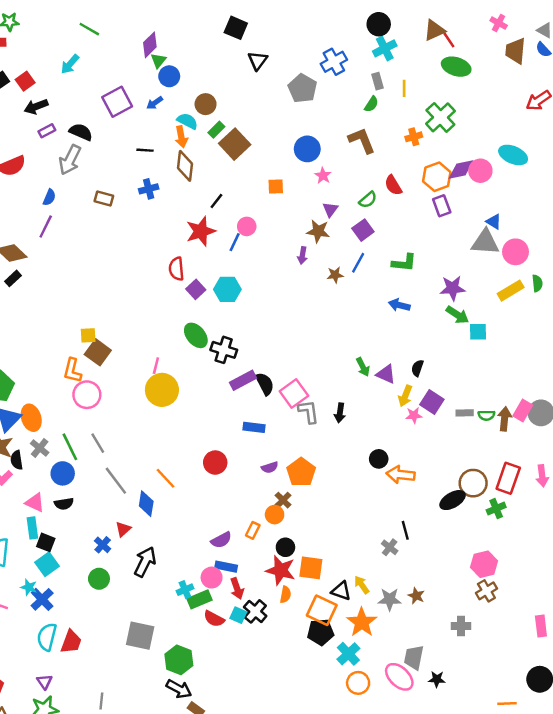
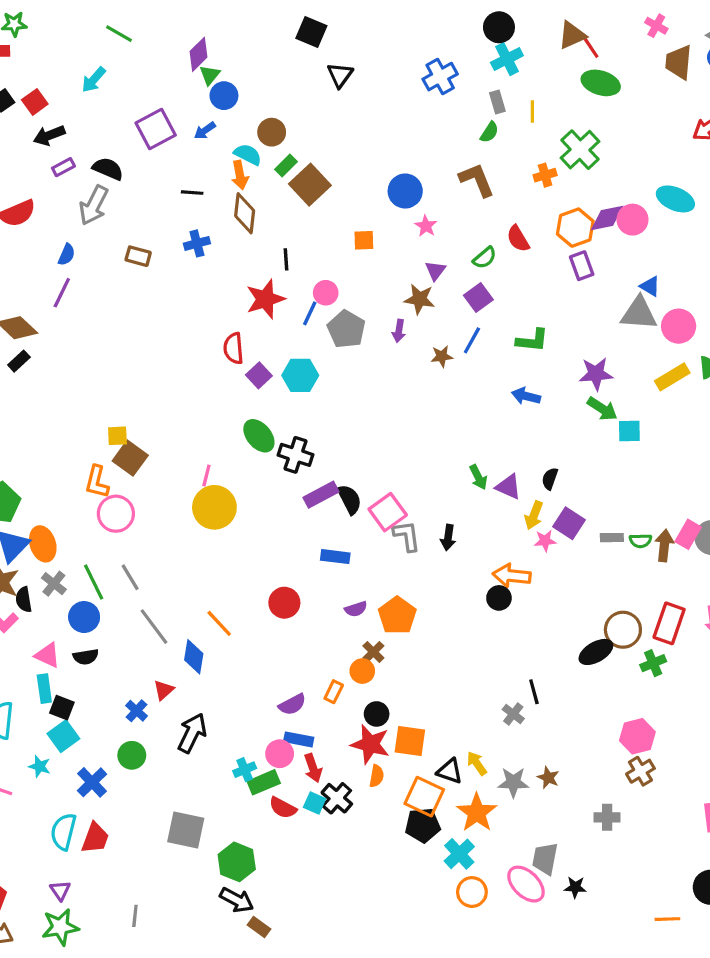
gray pentagon: (302, 88) -> (346, 329), moved
black line: (216, 201) -> (286, 259), turned -42
orange arrow: (400, 475) -> (512, 576), moved
blue cross: (42, 599) -> (92, 782), moved

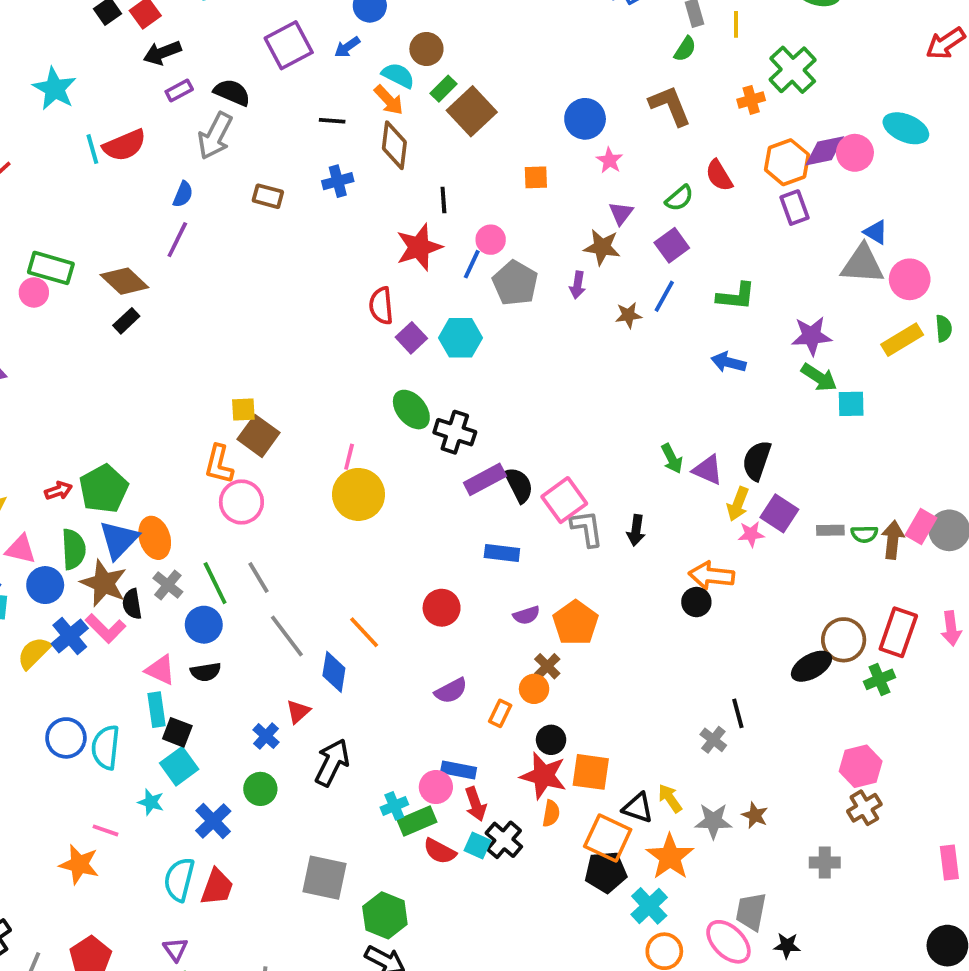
orange arrow: (240, 175) -> (389, 100), turned -32
black semicircle: (550, 479) -> (757, 460), size x1.5
purple semicircle: (292, 704) -> (451, 691), moved

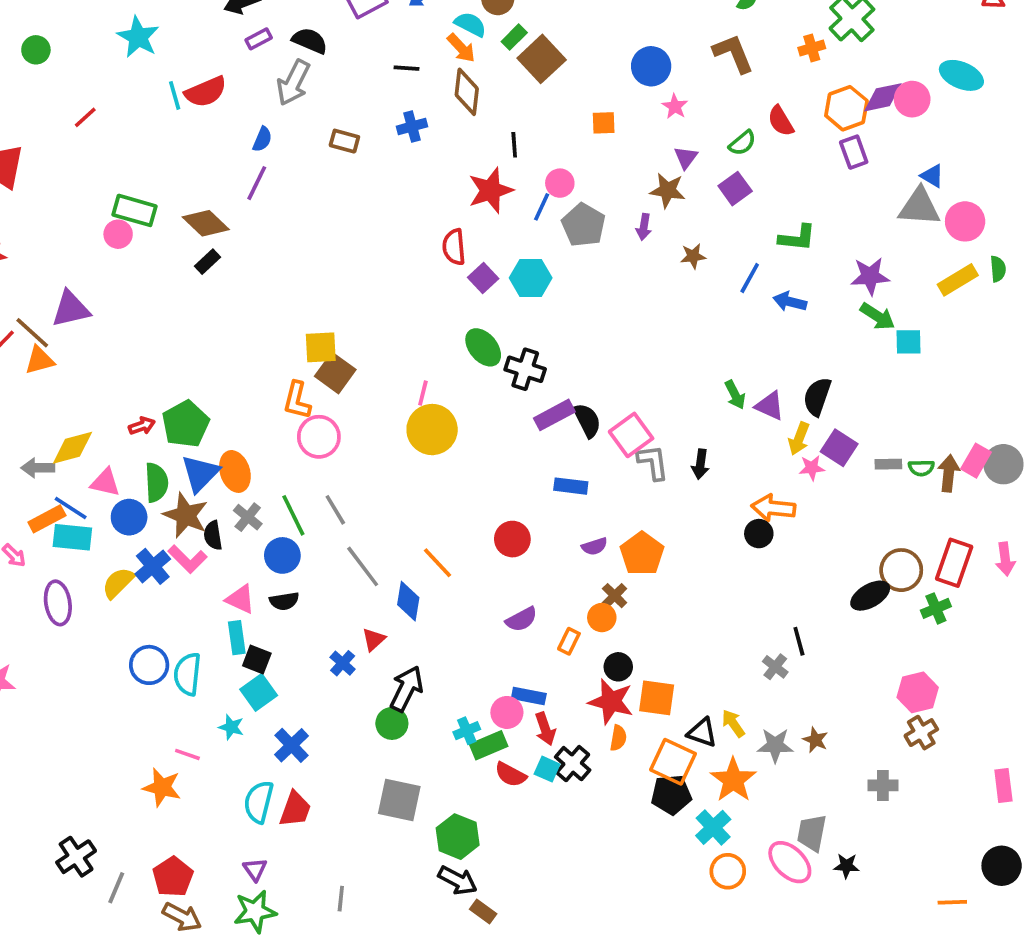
blue line: (664, 296) -> (750, 278), moved
yellow square: (243, 410) -> (321, 347), size x1.4
green circle: (260, 789) -> (392, 723), moved

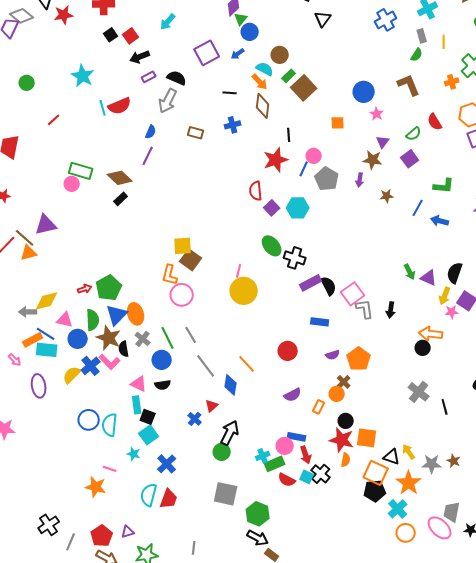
gray cross: (775, 667) -> (419, 392), moved, size x1.5
purple triangle: (255, 869) -> (128, 532), moved, turned 48

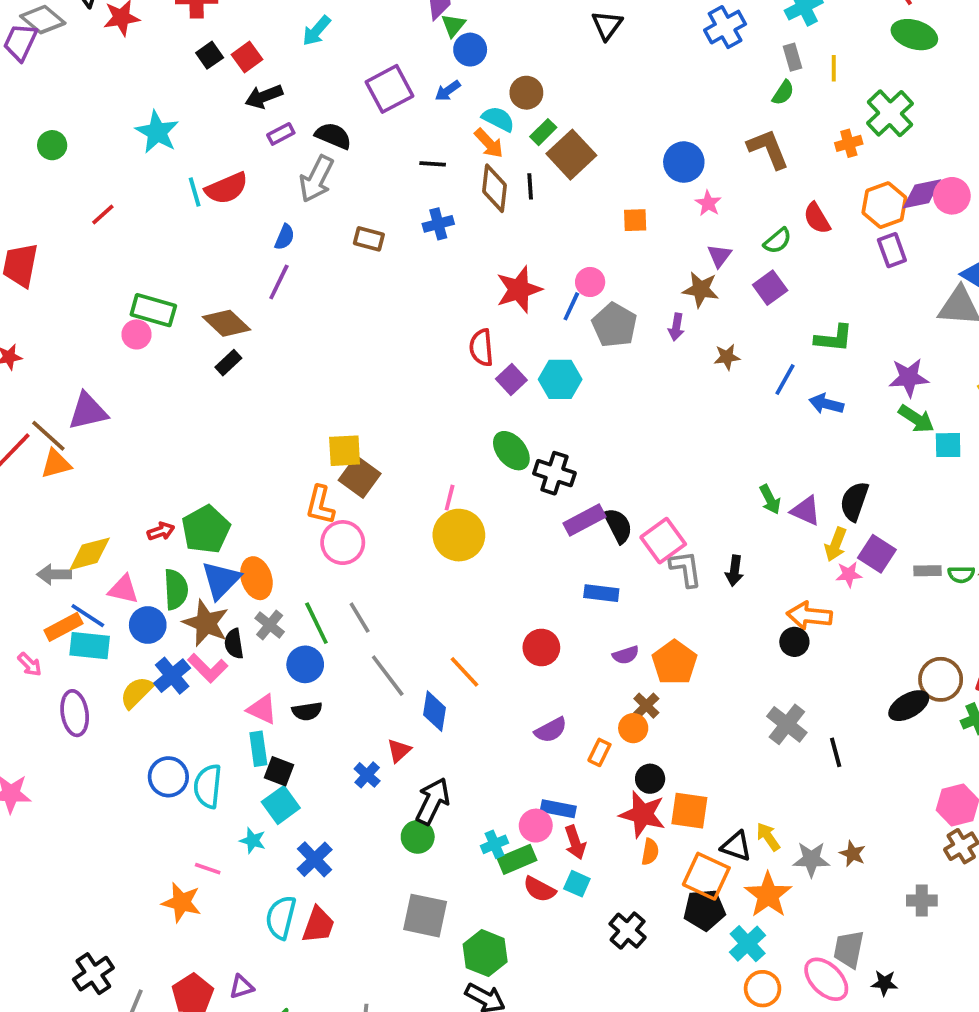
black line: (289, 135) -> (530, 186), moved
black cross: (321, 474) -> (628, 931), moved

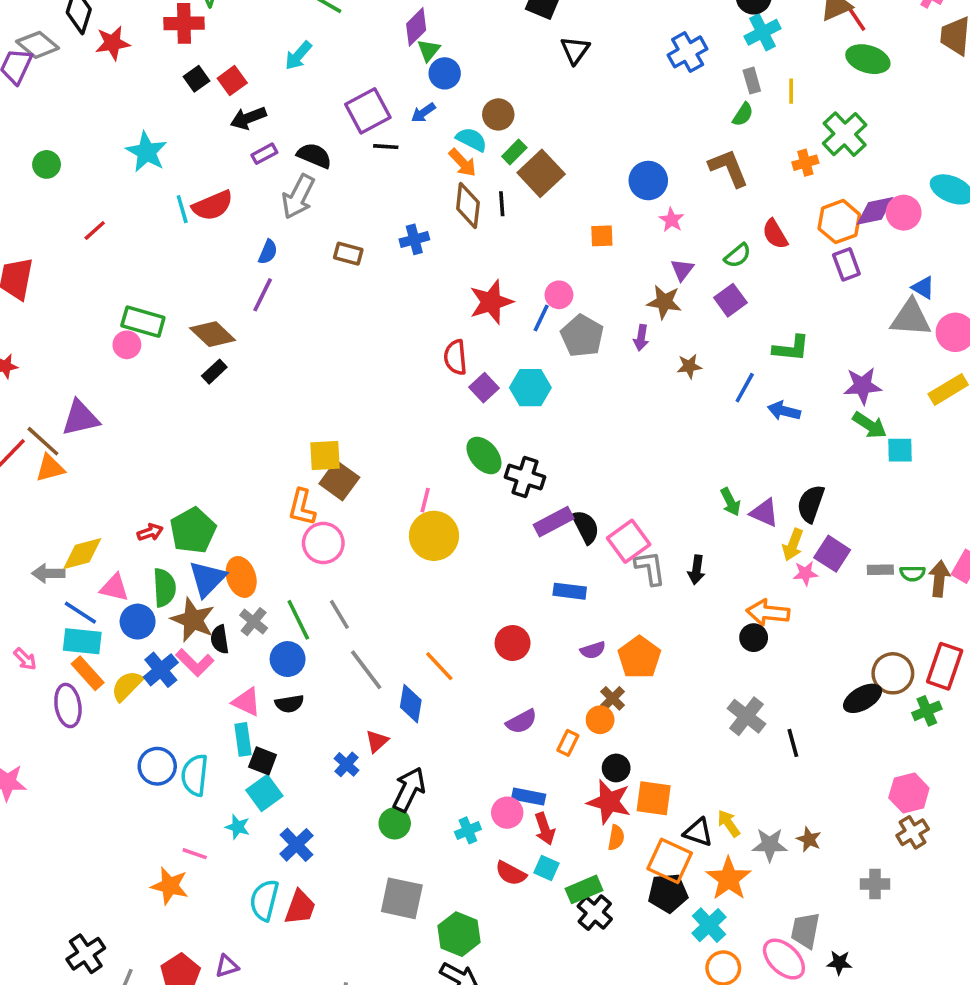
black line: (433, 164) -> (386, 147), moved
orange rectangle: (63, 627) -> (88, 673), moved, turned 76
green rectangle: (517, 859) -> (584, 889), moved

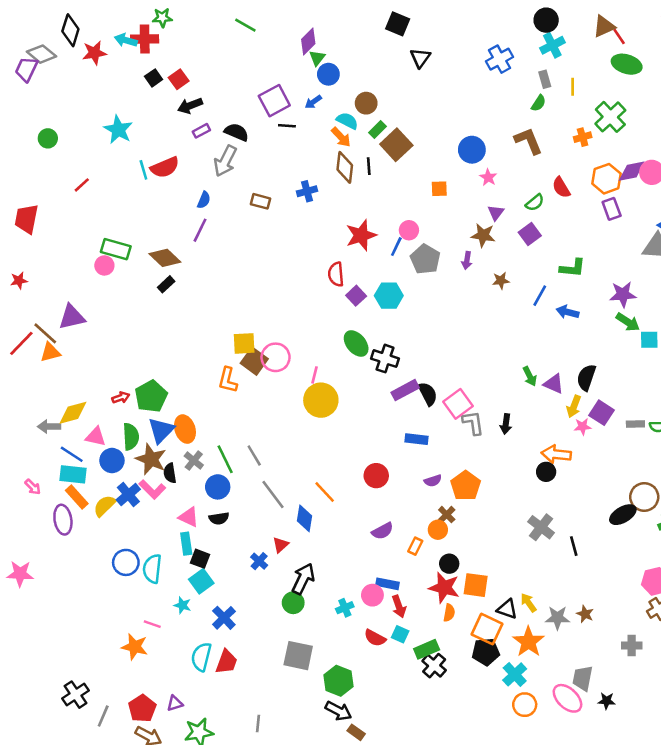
cyan arrow: (298, 56) -> (126, 40), moved, turned 65
pink circle: (323, 543) -> (276, 357), moved

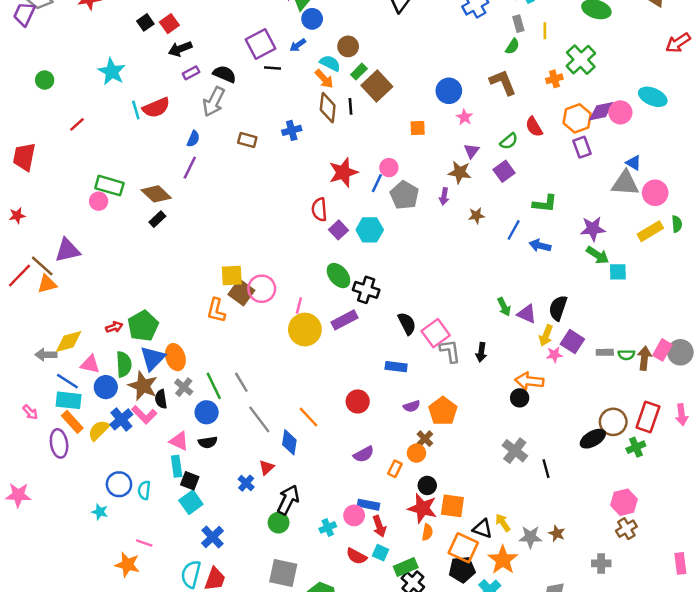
purple rectangle: (405, 390) -> (344, 320), moved
cyan semicircle: (152, 569) -> (144, 490), size x0.7
cyan star: (182, 605) -> (100, 512), moved

